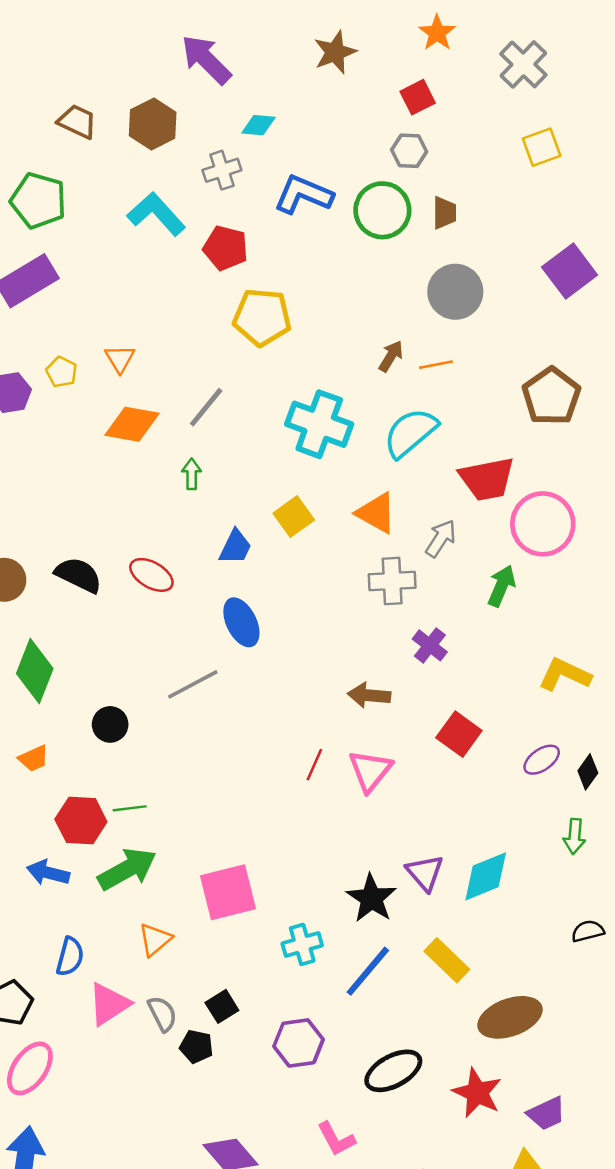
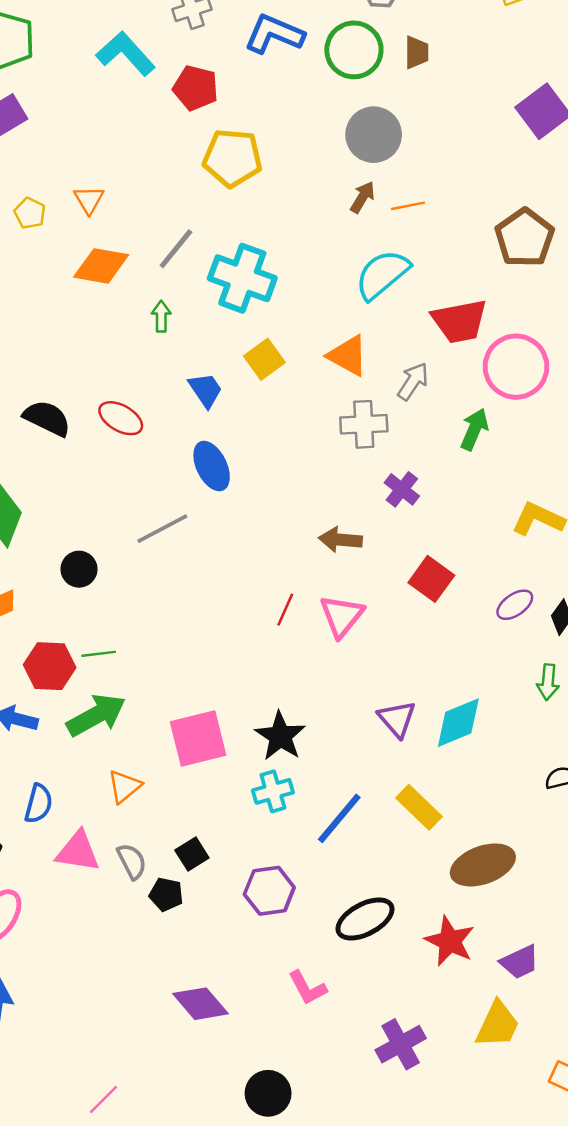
gray circle: (455, 292) -> (374, 135), moved
cyan cross: (319, 424) -> (242, 278), moved
blue trapezoid: (235, 547) -> (205, 390), turned -60
black star: (371, 898) -> (280, 736), moved
pink triangle: (109, 1004) -> (78, 851), turned 42

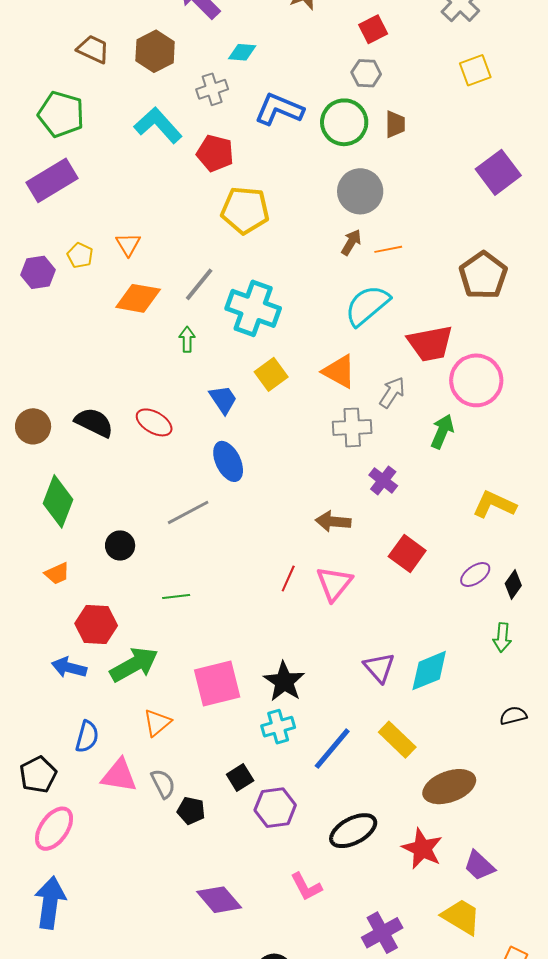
green line: (99, 654) -> (176, 597), moved
black square: (192, 854) -> (240, 778), moved
purple trapezoid: (520, 962) -> (479, 866), turned 68
yellow trapezoid: (498, 1025) -> (461, 917), turned -84

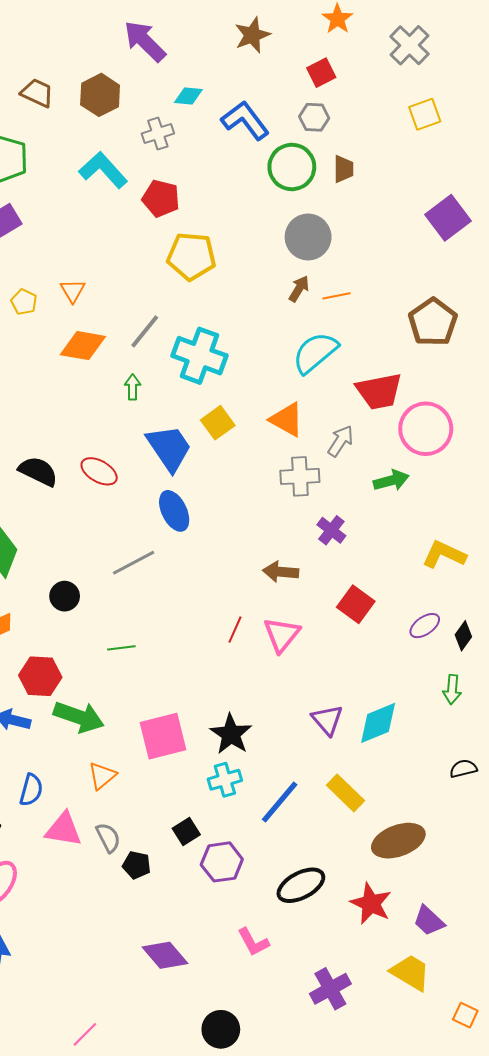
blue L-shape: (279, 109) -> (245, 120), moved, turned 30
blue trapezoid: (223, 399) -> (169, 448), size x1.6
green arrow: (442, 431) -> (391, 480), turned 52
green arrow: (134, 665) -> (79, 717), turned 48

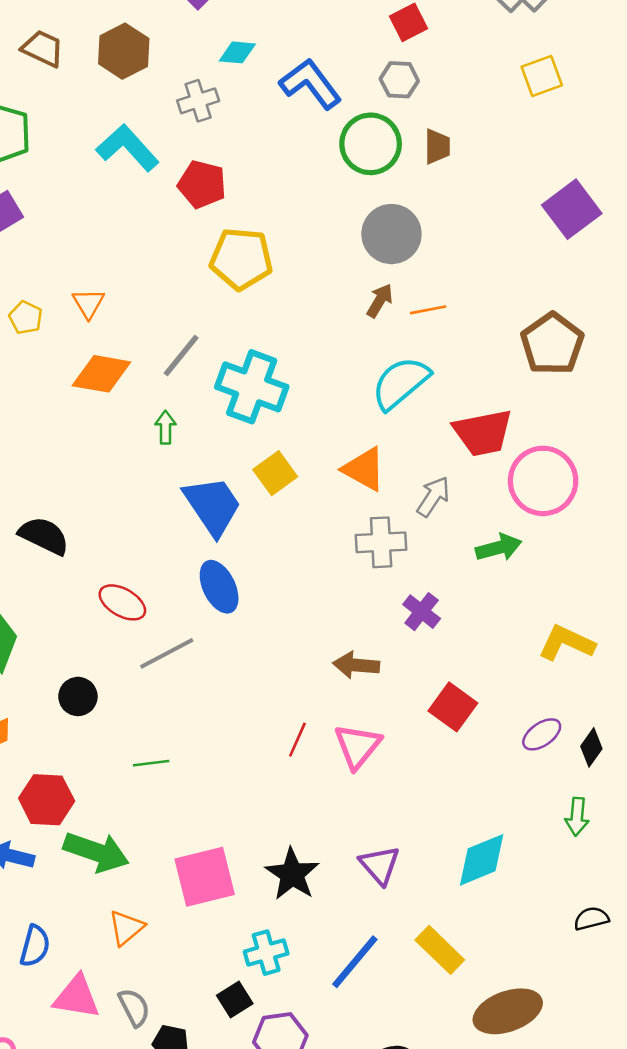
red ellipse: (99, 471) -> (122, 602), moved
purple triangle: (327, 720) -> (380, 865), moved
cyan cross: (225, 780) -> (266, 953), moved

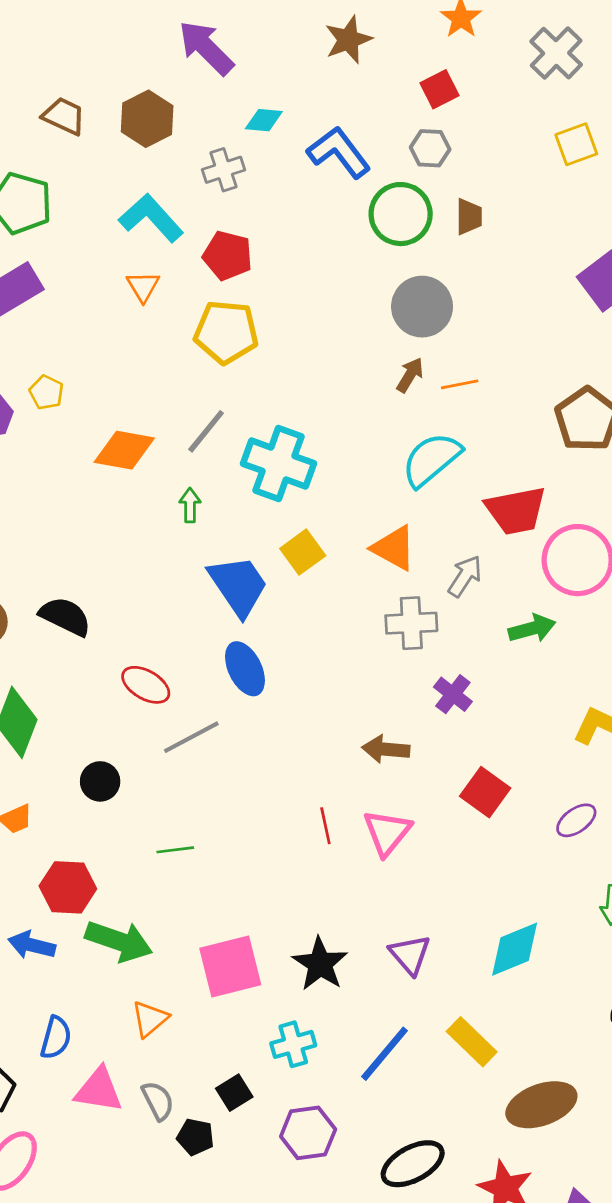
yellow pentagon: (241, 259) -> (226, 332), moved
orange triangle: (88, 303) -> (143, 286), moved
red line: (297, 740) -> (325, 826), turned -36
black square: (235, 1000) -> (234, 1093), moved

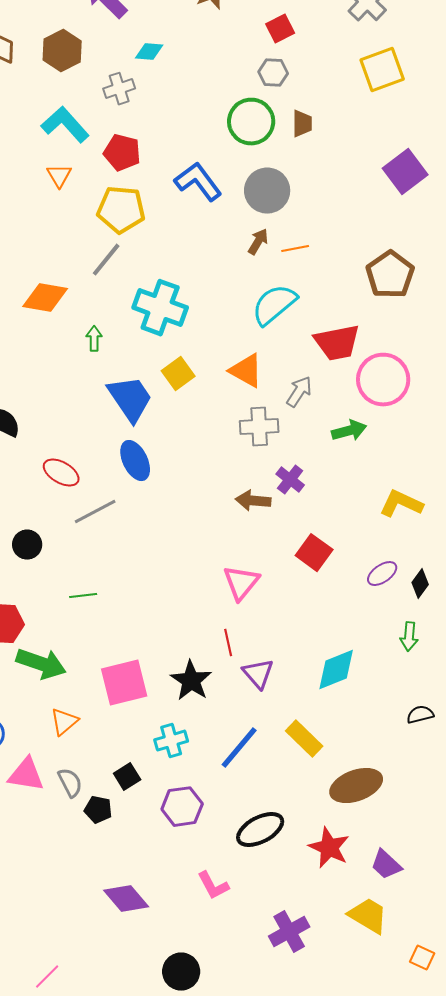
yellow square: (576, 144) -> (382, 70), size x1.4
blue L-shape: (339, 152) -> (198, 182), moved
gray line: (206, 431) -> (106, 260), moved
brown arrow: (386, 749) -> (253, 501), moved
red line: (325, 826) -> (228, 643), moved

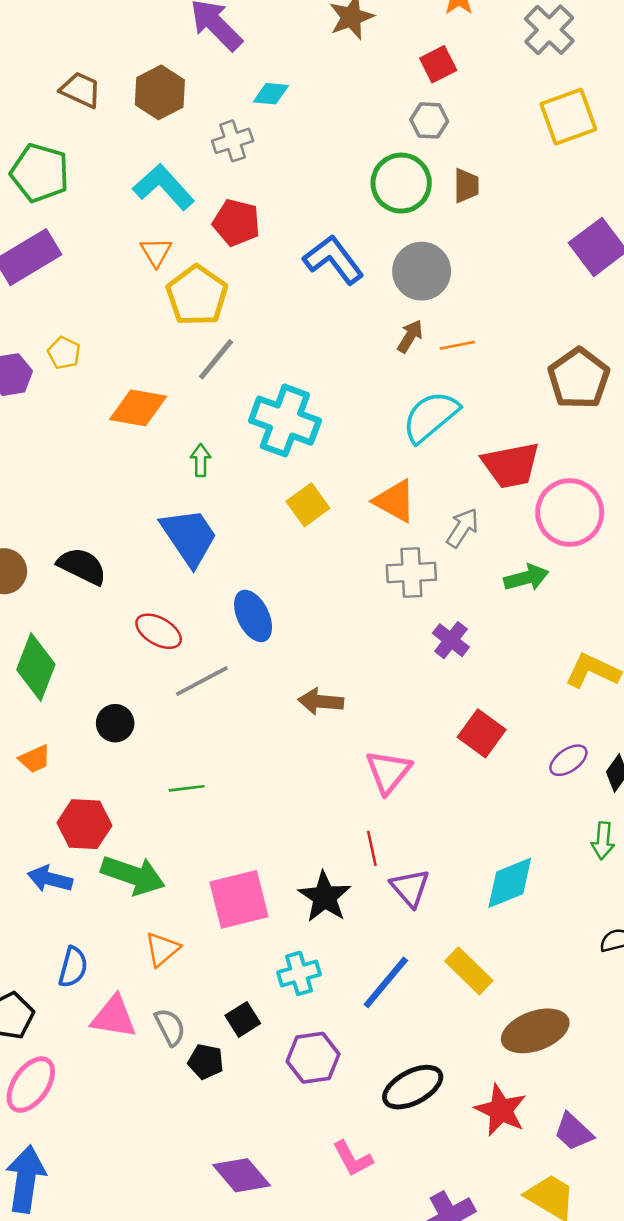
yellow pentagon: (121, 210) -> (197, 295), moved, turned 30
blue trapezoid: (130, 399) -> (189, 537), moved
brown arrow: (253, 501) -> (321, 701), moved

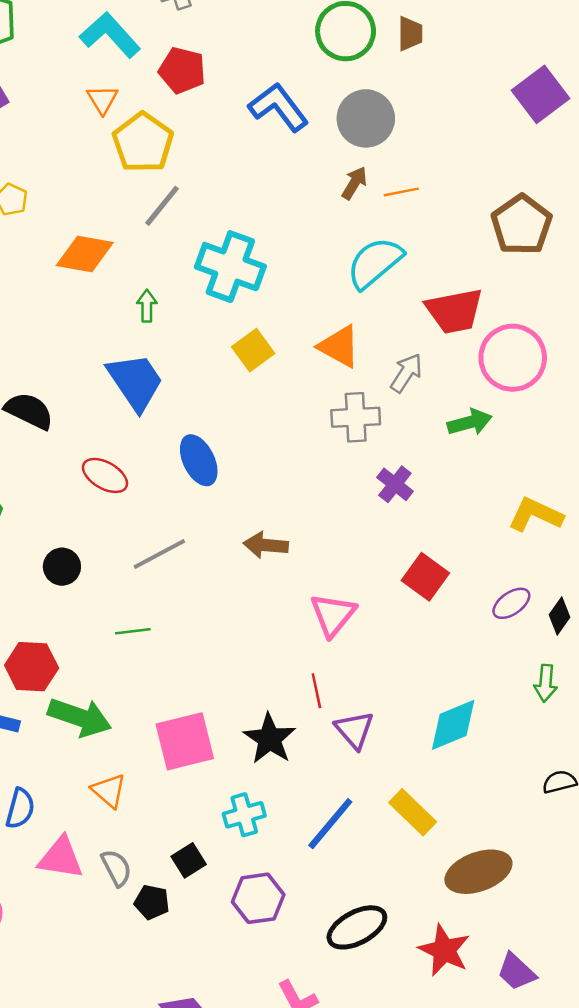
gray line: (202, 681) -> (159, 554), moved
orange triangle: (162, 949) -> (109, 791), turned -39

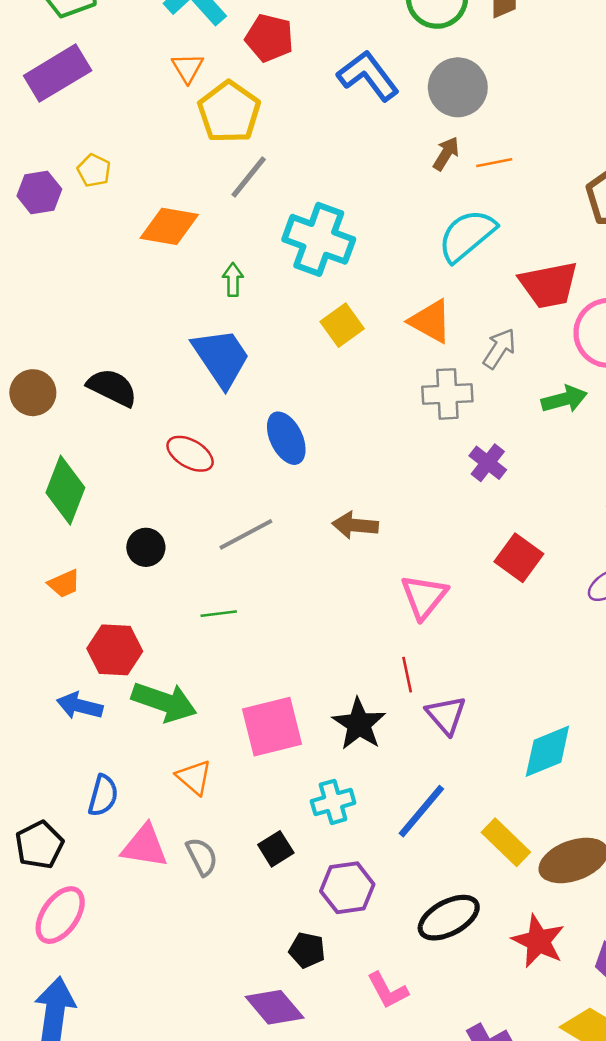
cyan diamond: (453, 725) -> (547, 751), moved
yellow rectangle: (413, 812) -> (506, 842), moved
black pentagon: (152, 902) -> (307, 950), moved

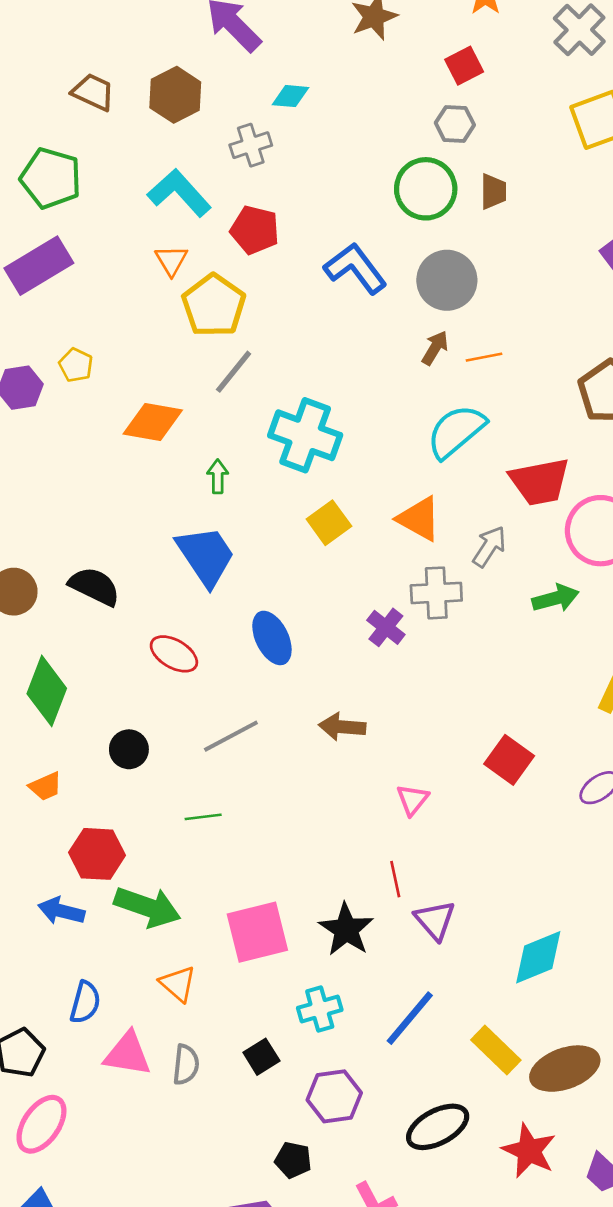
purple cross: (488, 463) -> (386, 627), moved
pink triangle: (424, 597) -> (412, 800), size x0.7
gray semicircle: (202, 857) -> (186, 1065), turned 33

